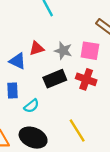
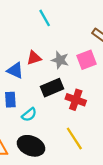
pink square: (90, 51) -> (86, 60), turned -30
red cross: (86, 79) -> (76, 100), moved

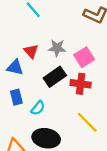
red triangle: (34, 58) -> (31, 51), turned -42
pink square: (86, 60) -> (84, 57), moved

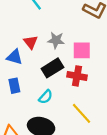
pink square: (84, 57) -> (82, 50), turned 30
cyan semicircle: (38, 108) -> (46, 97), moved

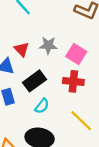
pink square: (82, 50) -> (76, 54), turned 36
black rectangle: (52, 68) -> (35, 81), moved

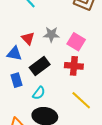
cyan semicircle: (42, 106) -> (39, 93), moved

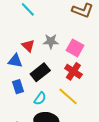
red cross: (74, 66) -> (73, 71), turned 30
yellow line: (81, 100) -> (68, 96), moved

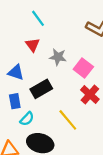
red triangle: (28, 46) -> (32, 45), moved
red cross: (73, 71) -> (90, 95), moved
cyan semicircle: (40, 99) -> (27, 119), moved

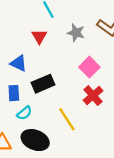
gray star: (58, 57) -> (76, 33), moved

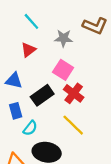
red triangle: (39, 37) -> (28, 50), turned 35
pink square: (89, 67) -> (63, 70), moved
red cross: (93, 96) -> (74, 93), moved

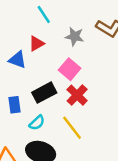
blue triangle: (14, 81) -> (17, 60), moved
cyan semicircle: (30, 128) -> (37, 123), moved

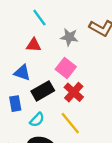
red triangle: (36, 43) -> (34, 45), turned 35
blue triangle: (17, 60) -> (22, 73), moved

